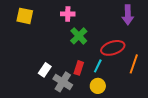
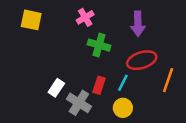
pink cross: (68, 14) -> (85, 17), turned -32
purple arrow: (128, 15) -> (138, 24), moved
green cross: (79, 36) -> (99, 45), turned -30

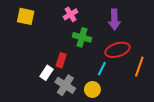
red rectangle: (99, 85) -> (61, 60), moved
yellow circle: (123, 108) -> (92, 89), moved

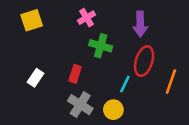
yellow square: (26, 16) -> (32, 20), turned -30
red ellipse: (117, 50) -> (144, 61), turned -55
white rectangle: (47, 73) -> (35, 78), moved

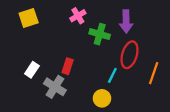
green cross: (101, 46) -> (100, 34), moved
gray cross: (80, 105) -> (55, 87), moved

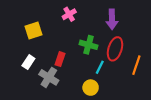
yellow square: (29, 18) -> (34, 31), moved
green cross: (100, 34) -> (89, 45), moved

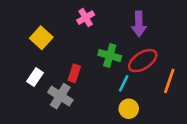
yellow square: (34, 31) -> (41, 38), turned -30
red ellipse: (115, 49) -> (143, 61), turned 40
yellow circle: (91, 88) -> (129, 109), moved

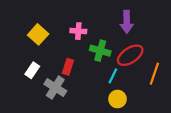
pink cross: (86, 18) -> (78, 31), moved, turned 35

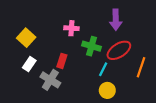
yellow square: (38, 34) -> (26, 38), moved

